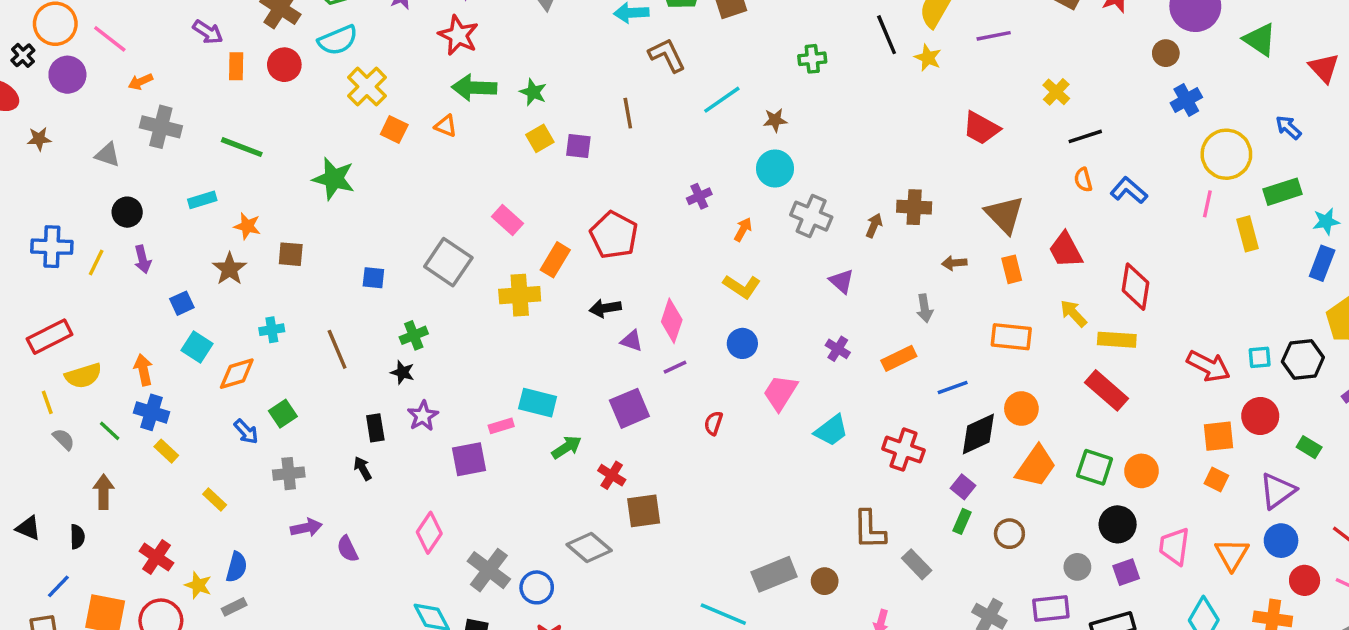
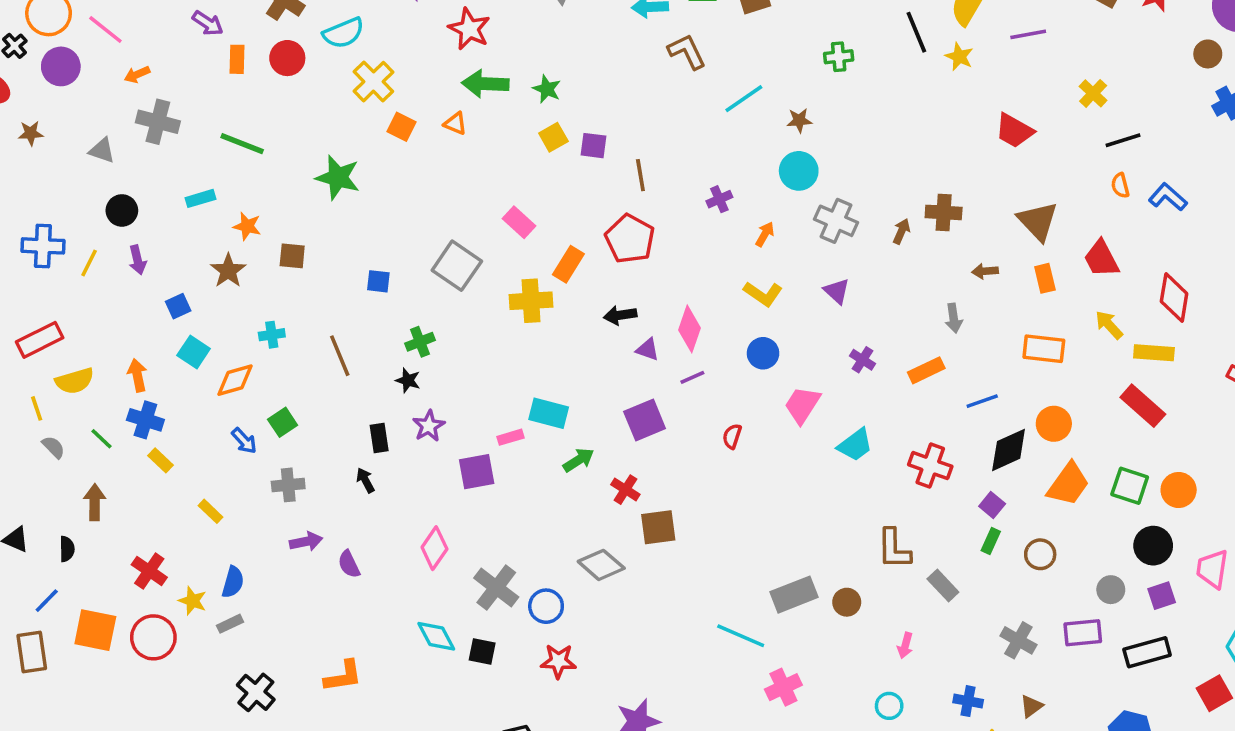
brown line: (628, 113) -> (640, 175), moved
purple triangle: (842, 281) -> (837, 291), moved

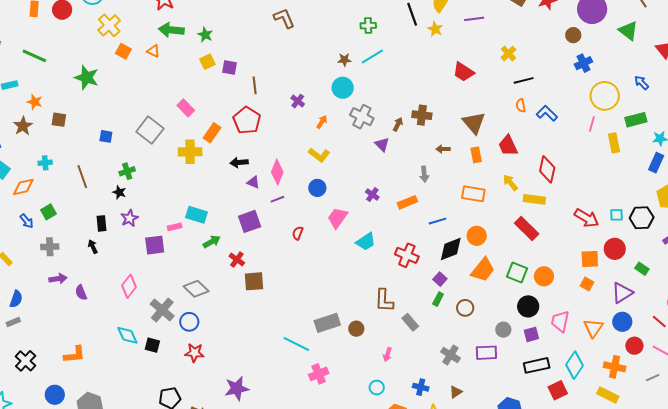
cyan line: (744, 99) -> (372, 57), moved
purple cross: (719, 199) -> (298, 101), turned -32
purple triangle: (837, 291) -> (382, 144), moved
gray diamond: (601, 565) -> (196, 289), moved
black rectangle: (1147, 652) -> (537, 365), moved

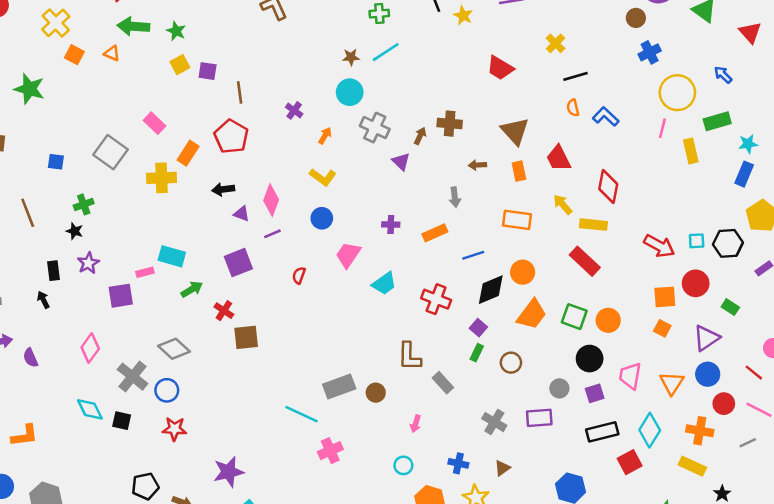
purple cross: (372, 195) -> (391, 224), turned -32

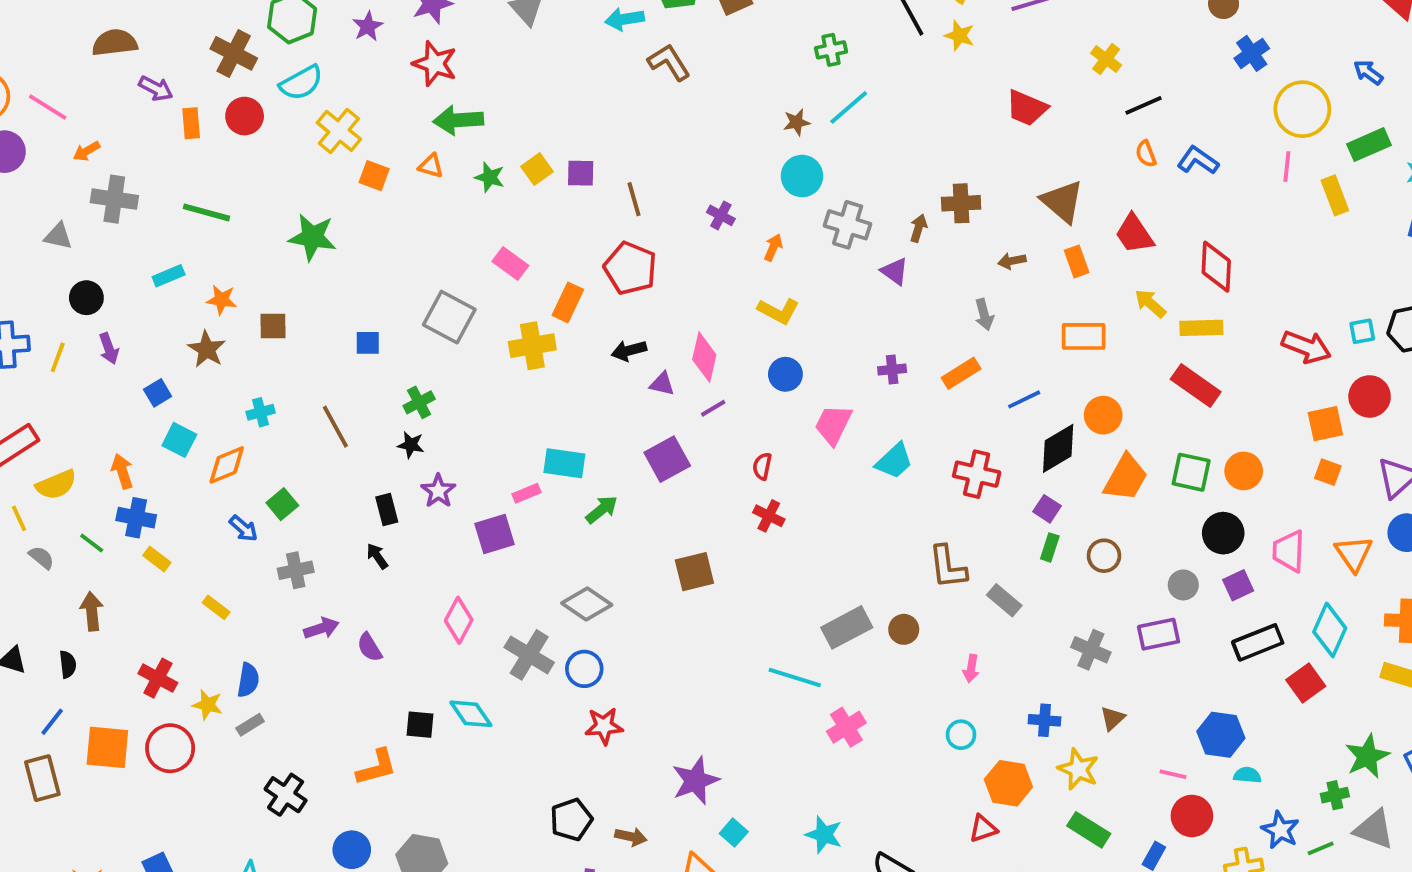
green star: (176, 31) -> (490, 177), moved
red cross: (224, 311) -> (769, 516), moved
black square: (122, 421) -> (420, 725), moved

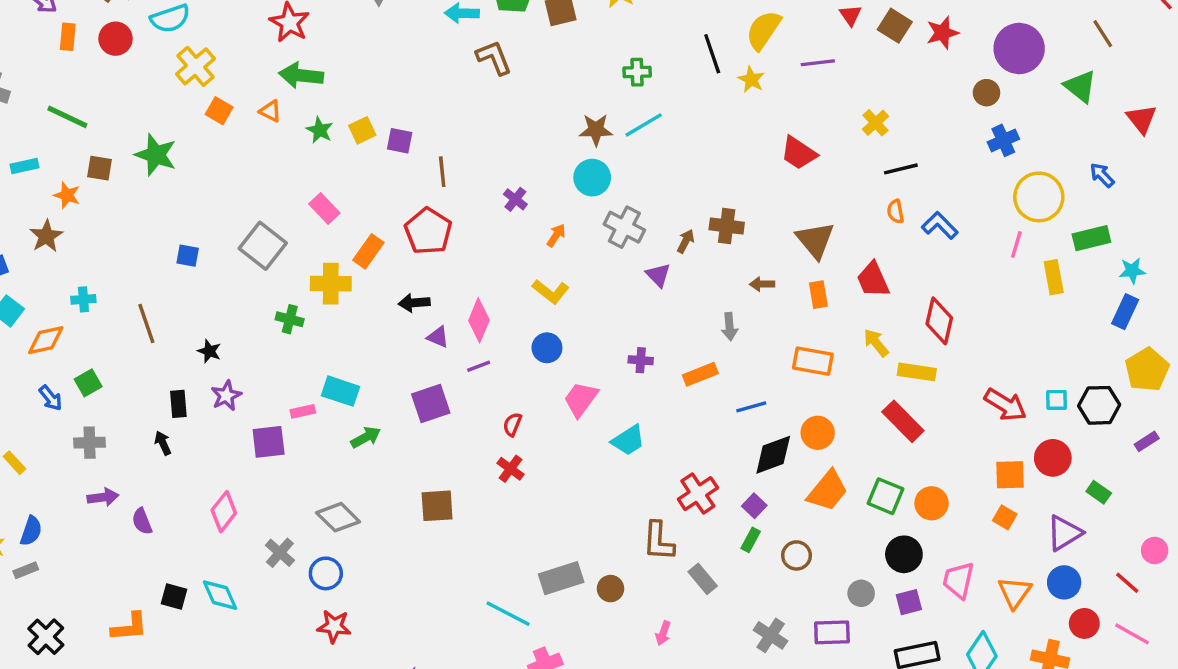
brown star: (797, 122) -> (596, 130), size x1.4
brown square: (273, 326) -> (99, 168), moved
green cross: (419, 402) -> (290, 319), moved, turned 32
red cross: (977, 474) -> (698, 494), moved, turned 33
gray cross: (529, 655) -> (280, 553), size x0.7

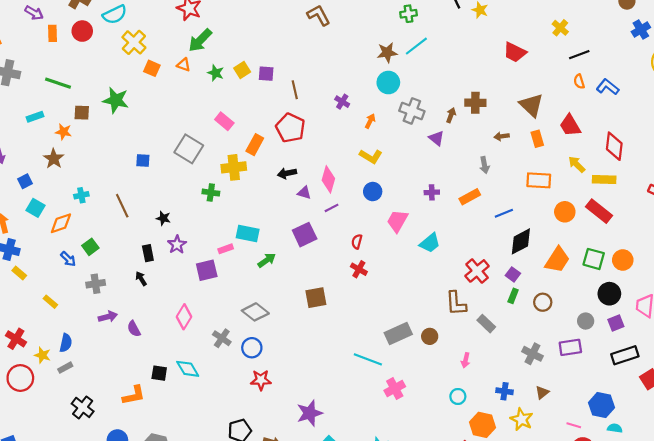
green arrow: (301, 75) -> (200, 40), turned -45
orange circle: (818, 433) -> (565, 212), moved

